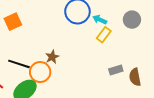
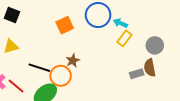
gray circle: (132, 20) -> (155, 45), moved
orange square: (13, 22) -> (65, 25), moved
brown semicircle: (135, 77) -> (150, 68), moved

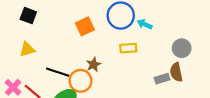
yellow rectangle: (124, 38) -> (128, 48), moved, turned 49

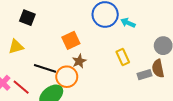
black square: (28, 16) -> (27, 18), moved
orange square: (85, 26) -> (71, 40), moved
yellow rectangle: (128, 48) -> (123, 57), moved, turned 70

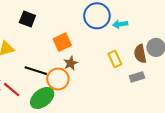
black square: (27, 18) -> (27, 19), moved
cyan arrow: (128, 23) -> (120, 24), turned -32
brown semicircle: (158, 68) -> (140, 54), moved

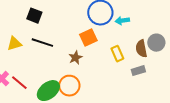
orange square: (62, 42) -> (88, 38), moved
black line: (36, 71) -> (42, 43), moved
orange circle: (58, 79) -> (69, 86), moved

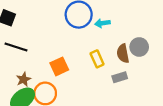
orange square: (88, 38) -> (59, 66), moved
brown star: (75, 58) -> (24, 79), moved

